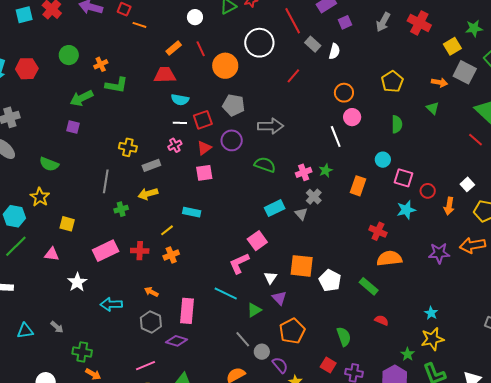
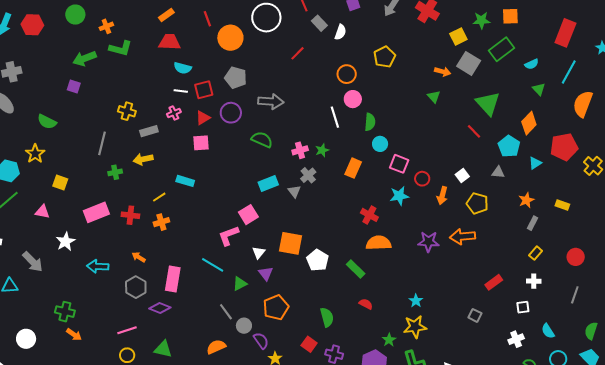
orange rectangle: (174, 48) -> (166, 15), moved
yellow pentagon: (392, 82) -> (385, 57), moved
green semicircle: (397, 124) -> (370, 122), moved
gray arrow: (57, 327) -> (33, 262), moved, size x1.6

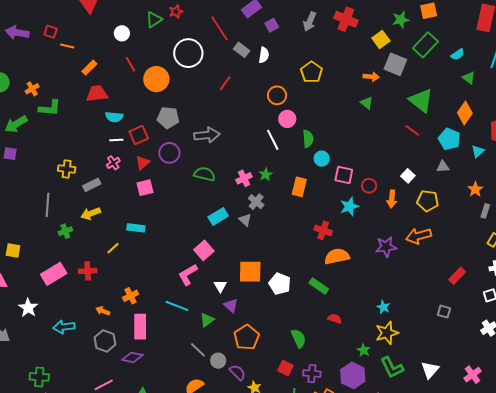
orange cross: (161, 222) -> (131, 296), moved

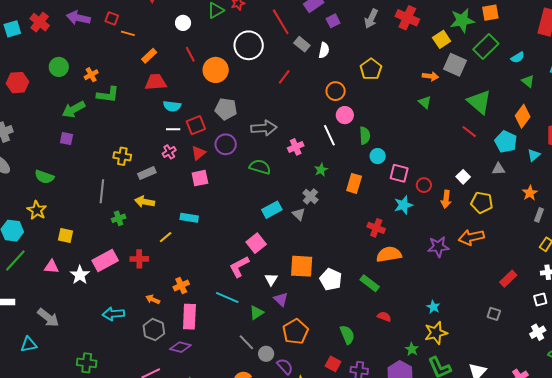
green star: (401, 20) -> (462, 20), size x1.4
pink cross: (244, 178) -> (296, 147), moved
yellow arrow: (91, 213) -> (145, 202), turned 30
white star: (28, 308) -> (80, 275), moved

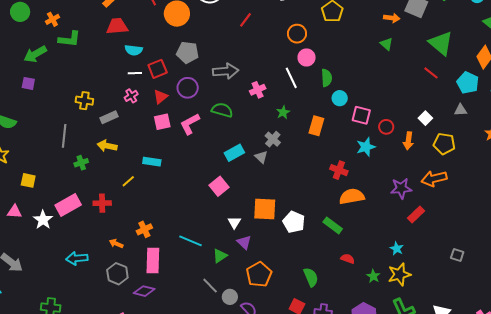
pink L-shape: (239, 267) -> (190, 124), moved
red rectangle: (508, 279) -> (416, 214), moved
green star: (412, 349) -> (373, 276), moved

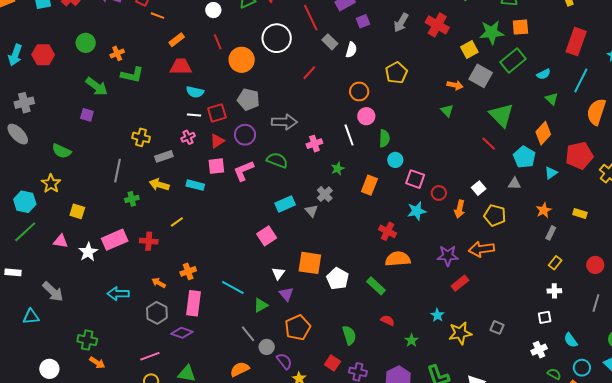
green arrow: (35, 54) -> (97, 86), turned -120
cyan rectangle: (152, 162) -> (195, 185), moved
yellow star: (399, 274) -> (460, 333), moved

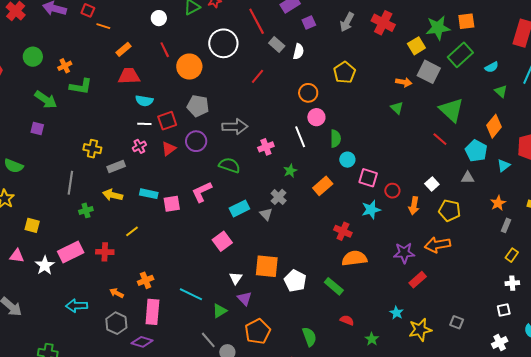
pink square: (216, 166) -> (172, 204), moved
pink L-shape: (244, 171) -> (202, 192), moved
orange rectangle: (369, 185) -> (323, 186), turned 30

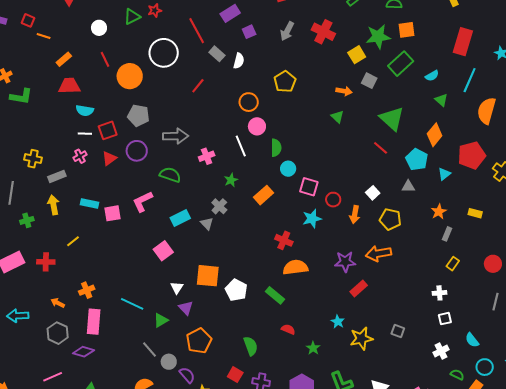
gray square: (429, 72) -> (369, 81), size x0.7
yellow arrow: (113, 195) -> (53, 205), turned 66
white cross: (512, 283) -> (439, 293), moved

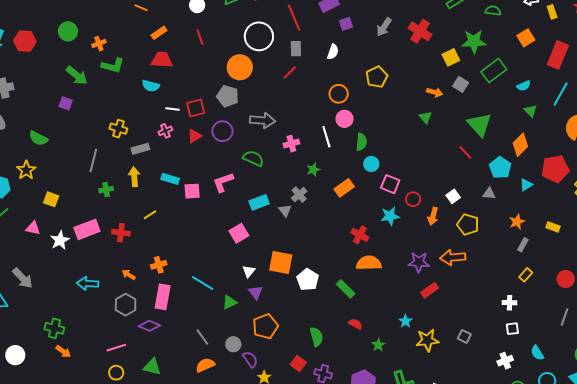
orange square: (407, 30) -> (526, 38), moved, turned -30
gray rectangle: (217, 54) -> (296, 49), moved, turned 42
orange circle: (130, 76) -> (240, 67), moved
cyan semicircle: (85, 111) -> (151, 86), moved
gray line: (149, 349) -> (202, 337), moved

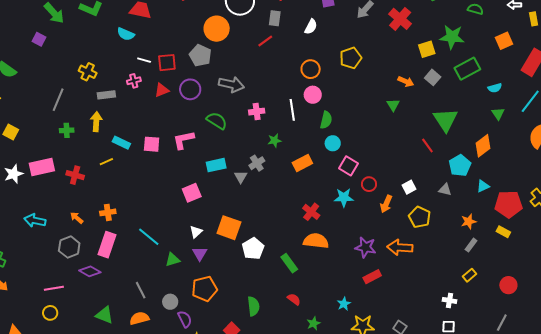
red pentagon: (555, 169) -> (509, 204), moved
cyan rectangle: (170, 179) -> (121, 143), moved
green triangle: (152, 367) -> (104, 315), moved

